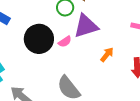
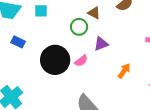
purple triangle: (86, 26) -> (101, 44), size x0.6

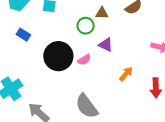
brown triangle: (94, 13) -> (102, 13), turned -32
purple triangle: (101, 44) -> (106, 45), turned 42

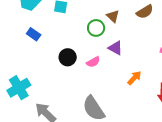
brown triangle: (102, 13) -> (113, 16), turned 40
black circle: (58, 56) -> (68, 57), size x0.6

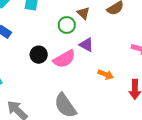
pink semicircle: (93, 62) -> (64, 59), size x1.6
orange arrow: (134, 78) -> (106, 75), turned 70

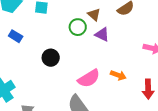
purple triangle: (86, 45) -> (102, 34), moved
pink semicircle: (64, 59) -> (89, 78), moved

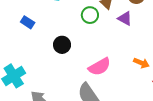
purple triangle: (102, 34) -> (125, 18), moved
orange arrow: (118, 75) -> (141, 63), moved

